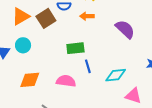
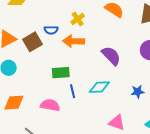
orange arrow: (87, 16) -> (74, 41), size x1.5
cyan diamond: (116, 75) -> (99, 87), moved

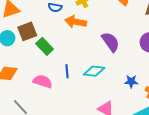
brown square: (33, 42) -> (27, 31), moved
green rectangle: (61, 73) -> (45, 46), moved, turned 42

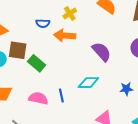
brown square: (27, 31) -> (18, 50), turned 36
blue line: (67, 71) -> (61, 95), moved

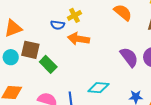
yellow cross: (70, 13) -> (74, 15), moved
purple semicircle: (102, 52) -> (129, 57), moved

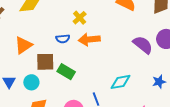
blue semicircle: (58, 25) -> (63, 39), moved
cyan circle: (11, 57) -> (31, 82), moved

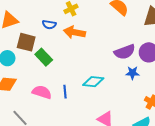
purple semicircle: (143, 45) -> (125, 52), turned 105
blue star: (159, 82) -> (132, 73), moved

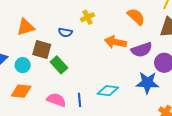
orange arrow: (74, 32) -> (115, 42), moved
purple semicircle: (125, 52) -> (142, 50), moved
blue star: (132, 73) -> (147, 83), size x1.6

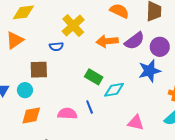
yellow cross: (87, 17) -> (73, 26), size x1.6
orange triangle: (26, 27) -> (15, 40), moved
green rectangle: (59, 65) -> (94, 77), moved

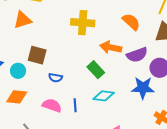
yellow cross: (73, 26) -> (83, 23), turned 30
blue semicircle: (56, 47) -> (55, 78), moved
green rectangle: (94, 77) -> (96, 70), moved

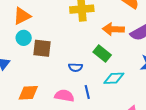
cyan circle: (18, 71) -> (24, 38), moved
blue semicircle: (55, 78) -> (76, 67), moved

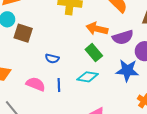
green rectangle: (102, 54) -> (94, 53), moved

